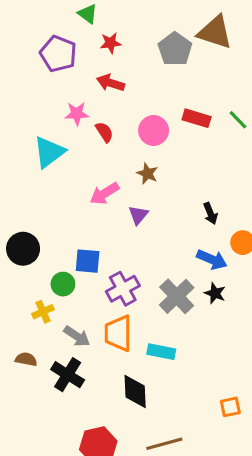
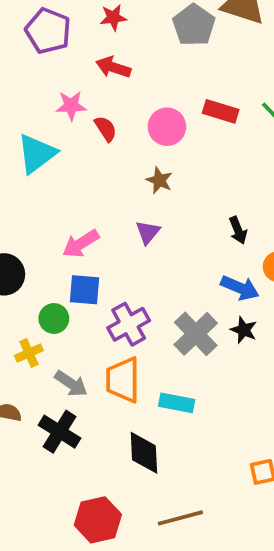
pink arrow: (104, 193) -> (81, 244), moved

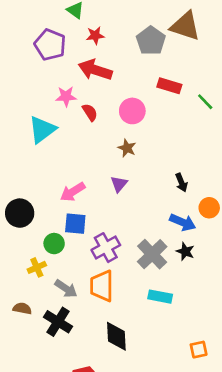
red arrow: (113, 67) -> (95, 70), size x1.4
red rectangle: (221, 111) -> (169, 86), moved
cyan rectangle: (177, 403) -> (160, 297), moved

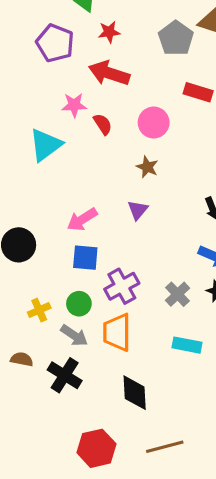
green circle: (54, 244) -> (79, 304), moved
gray cross: (152, 254) -> (177, 294), size x0.7

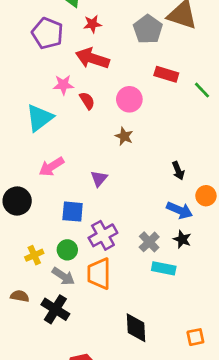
purple triangle: (138, 210) -> (99, 179), moved
pink arrow: (82, 219) -> (51, 167), moved
cyan rectangle: (187, 345) -> (164, 268), moved
black diamond: (135, 393) -> (136, 328), moved

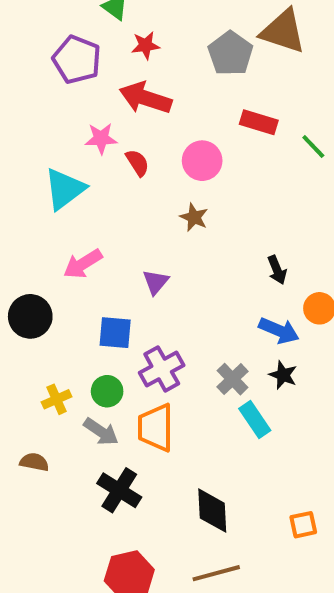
cyan rectangle: (164, 268) -> (255, 420), turned 45
black cross: (55, 309) -> (119, 490), moved

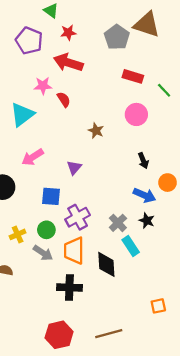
pink circle: (202, 161) -> (136, 114), moved
black cross: (119, 490) -> (69, 288), moved, turned -30
black diamond: (212, 511) -> (106, 264), moved

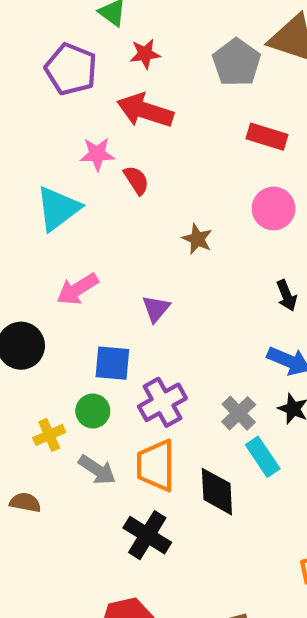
green circle: (46, 230) -> (93, 411), moved
black cross: (69, 288) -> (147, 535), turned 30

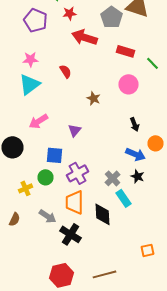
red arrow: (145, 110) -> (84, 37), moved
pink star: (97, 154) -> (30, 59), moved
gray arrow: (97, 470) -> (48, 216), moved
brown semicircle: (25, 502) -> (14, 219), turned 104

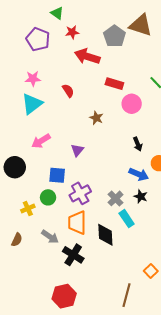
red rectangle: (126, 51) -> (114, 84), moved
orange square: (148, 250) -> (151, 271), turned -32
brown line: (104, 274) -> (127, 295), moved, turned -60

